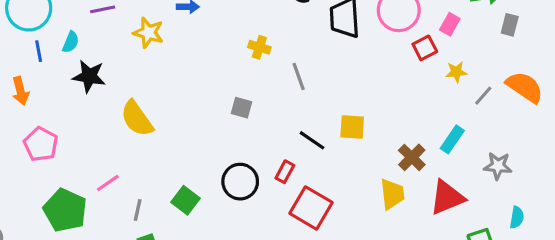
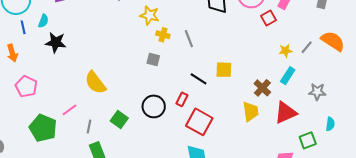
yellow star: (148, 33) -> (150, 15), moved
yellow cross: (259, 47) -> (163, 35), moved
yellow star: (456, 72) -> (286, 51), moved
yellow semicircle: (137, 119) -> (95, 83), moved

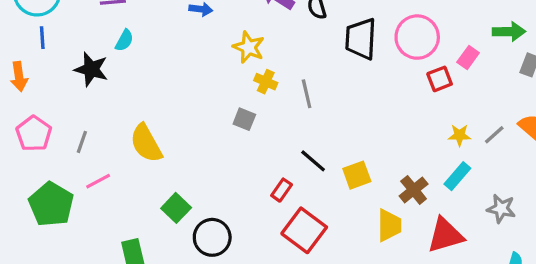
cyan semicircle: (43, 21) -> (124, 40), moved
yellow square: (224, 70) -> (357, 175), moved, turned -30
black circle: (154, 106) -> (212, 237), moved
gray line: (89, 126) -> (82, 142), moved

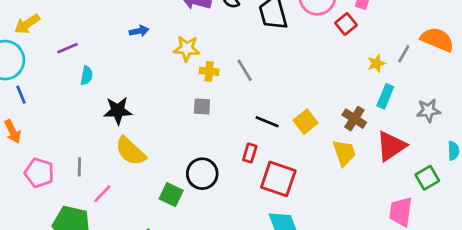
black star: (91, 69) -> (118, 111), moved
black circle: (212, 237) -> (202, 174), moved

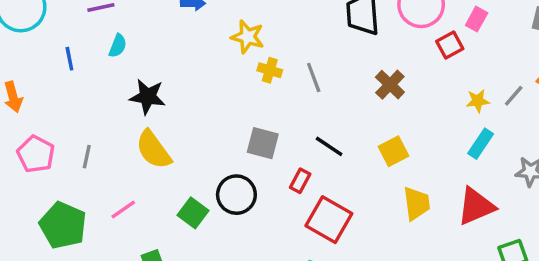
blue line: (21, 95) -> (69, 59), moved
gray square: (202, 107) -> (263, 143), moved, size x1.4
brown cross: (354, 119) -> (390, 85), moved
yellow square: (305, 122) -> (393, 151), moved
pink line: (102, 194) -> (123, 210), moved

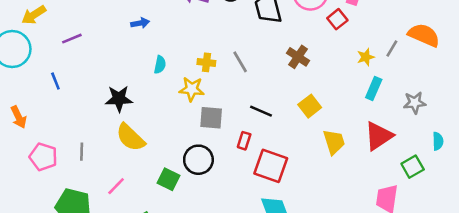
yellow star: (248, 37) -> (192, 89), moved
cyan semicircle: (118, 46) -> (160, 65), moved

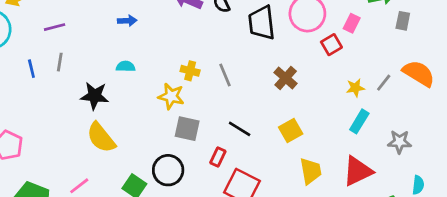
cyan semicircle: (160, 65) -> (126, 66), moved, turned -108
gray line: (82, 152) -> (60, 62), moved

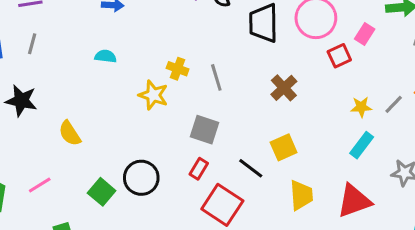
black star: (95, 96) -> (21, 101), moved
gray square: (187, 129) -> (205, 130), moved
black line: (240, 129) -> (251, 168), moved
yellow semicircle: (101, 138) -> (70, 133), size x0.7

